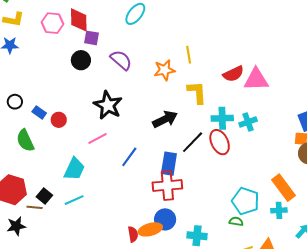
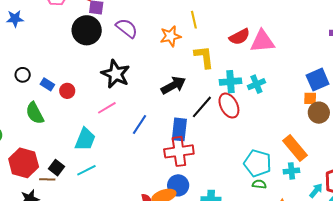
black circle: (81, 60) -> (87, 30), size x1.5
green semicircle: (236, 221) -> (259, 184), moved

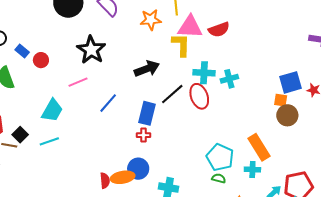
pink triangle: (262, 41) -> (190, 27), moved
red cross: (179, 151) -> (143, 135), size x0.5

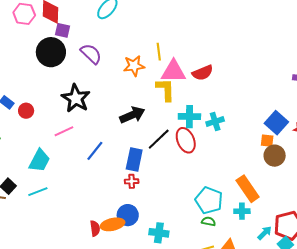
blue square: (291, 82) -> (276, 123), turned -30

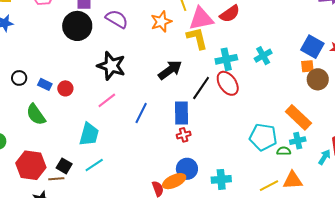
cyan cross: (215, 121) -> (263, 56), moved
green semicircle: (209, 221) -> (284, 151), moved

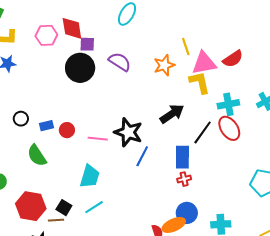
black star: (111, 66) -> (128, 132), moved
blue rectangle: (45, 84) -> (47, 126), turned -40
pink line: (107, 100) -> (98, 139), moved, turned 42

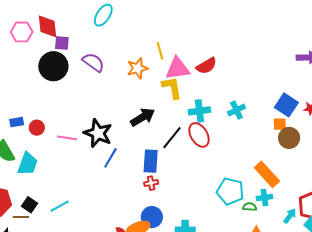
cyan trapezoid: (90, 176) -> (28, 164), moved

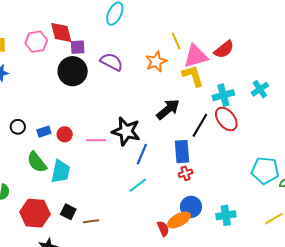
cyan line: (60, 206) -> (138, 185), moved
brown line: (21, 217) -> (91, 221), moved

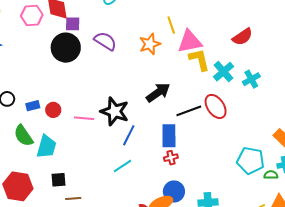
red semicircle: (224, 49) -> (242, 37), moved
yellow L-shape: (193, 76) -> (199, 60), moved
cyan cross: (223, 95) -> (224, 72), moved, turned -30
black line: (200, 125) -> (189, 111), turned 35
black square: (68, 212) -> (58, 180), moved, turned -35

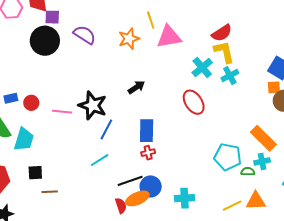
yellow L-shape: (199, 60) -> (224, 52), moved
black arrow: (158, 93) -> (136, 87), size x0.7
black line: (189, 111) -> (130, 181), moved

